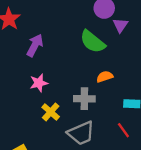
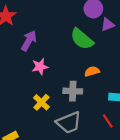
purple triangle: (120, 25) -> (108, 25), turned 32
pink star: (39, 83) -> (40, 67), moved

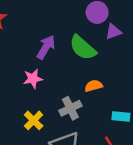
purple arrow: (29, 41) -> (46, 47), moved
gray cross: (73, 91) -> (70, 108), turned -30

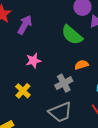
purple arrow: (46, 47) -> (25, 25), moved
yellow cross: (34, 120) -> (23, 91), moved

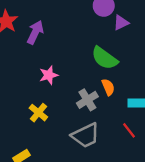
green semicircle: (72, 35) -> (105, 58), moved
orange semicircle: (81, 65) -> (108, 87), moved, turned 88

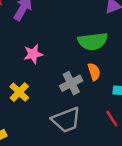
green semicircle: (105, 58) -> (93, 41), turned -48

